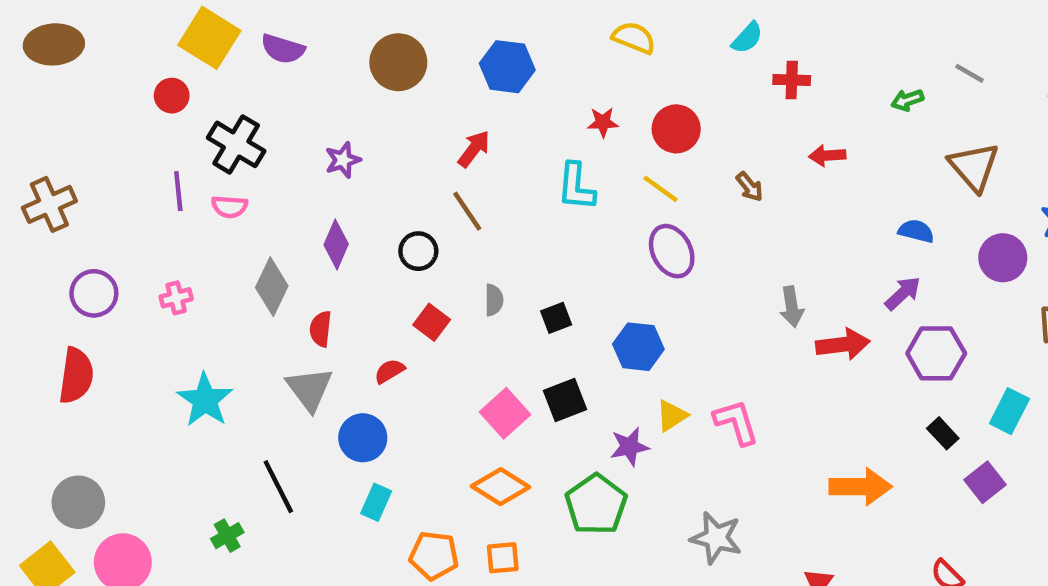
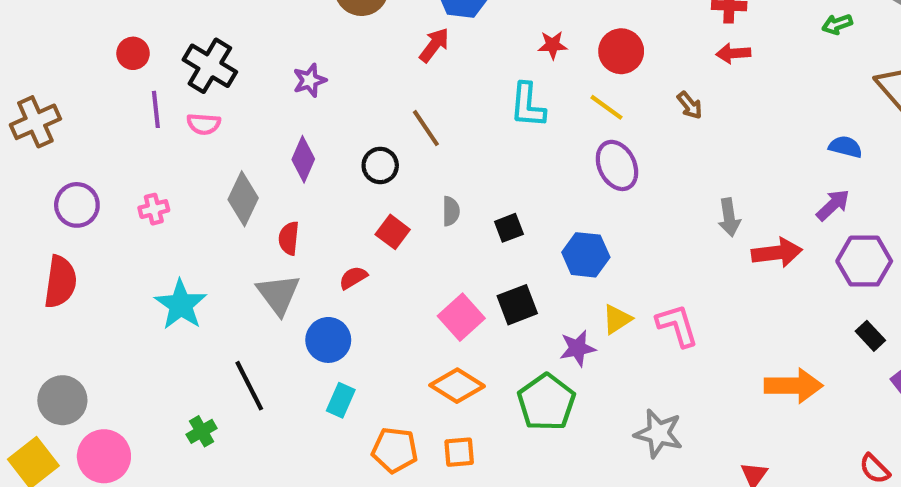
red circle: (172, 96) -> (133, 53), moved
red arrow: (474, 149) -> (434, 45), moved
red arrow: (827, 156) -> (733, 53), moved

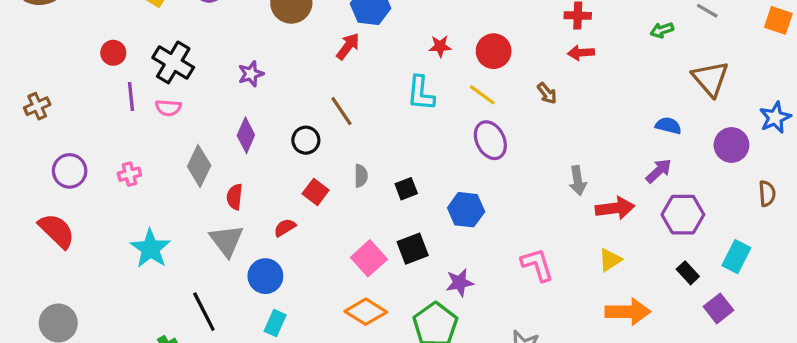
brown cross: (35, 122) -> (37, 106), size x0.7
red semicircle: (60, 282) -> (57, 231), turned -54
yellow triangle: (617, 319) -> (610, 260), moved

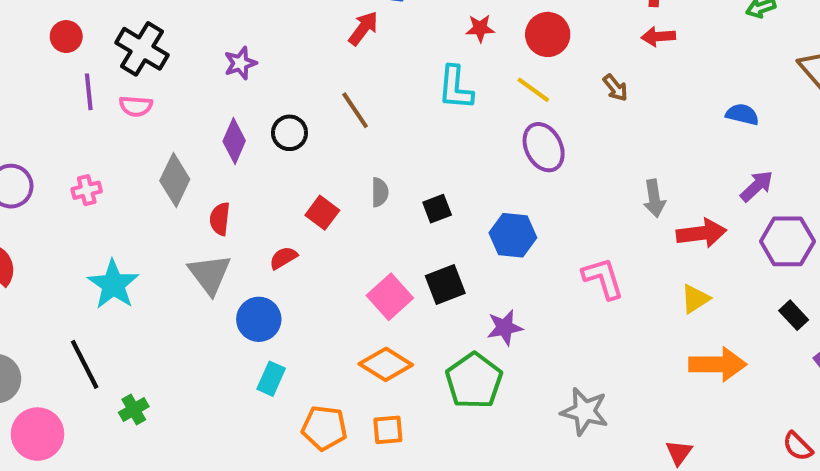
blue semicircle: (668, 126) -> (742, 114), moved
black circle: (306, 140) -> (290, 133), moved
pink L-shape: (537, 265) -> (603, 278), moved
black line: (204, 312) -> (85, 364), moved

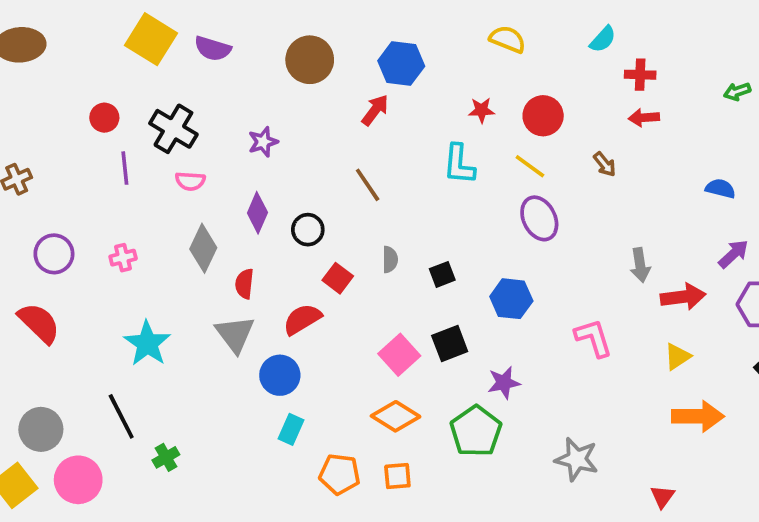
pink semicircle: (136, 106) -> (190, 181), moved
black circle: (290, 133) -> (308, 230), moved
red semicircle: (283, 258) -> (302, 319), size x1.5

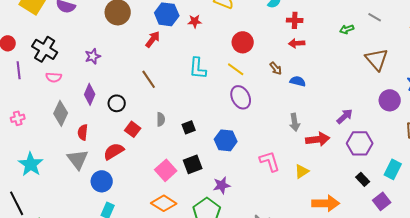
red star: (481, 110) -> (195, 21), moved
blue semicircle: (720, 189) -> (298, 81), moved
yellow triangle: (677, 357) -> (302, 171), moved

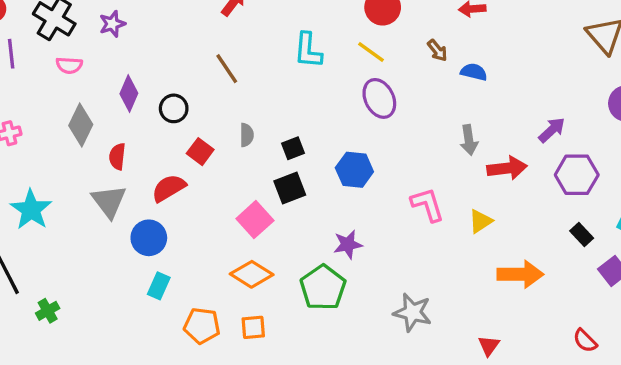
purple star: (93, 56) -> (112, 24), moved
black square: (193, 164) -> (290, 188), moved

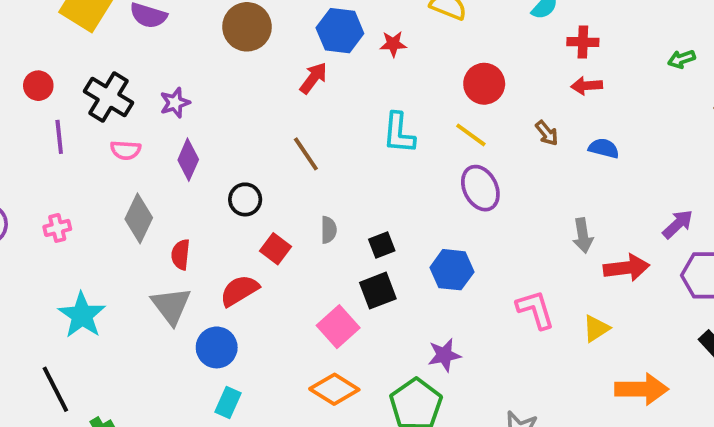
blue semicircle: (474, 72) -> (604, 148), moved
purple diamond: (129, 93) -> (188, 160), moved

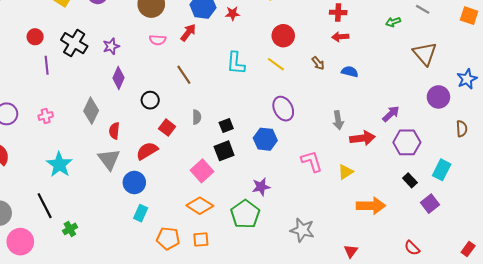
pink semicircle: (126, 150) -> (158, 40), moved
purple ellipse: (480, 188) -> (283, 109), moved

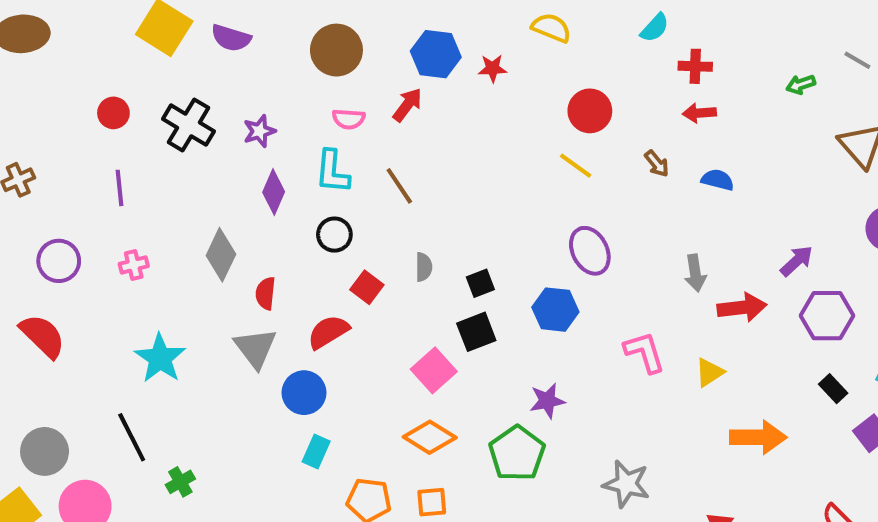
cyan L-shape: (236, 63) -> (332, 172), moved
purple line: (47, 65) -> (120, 188), moved

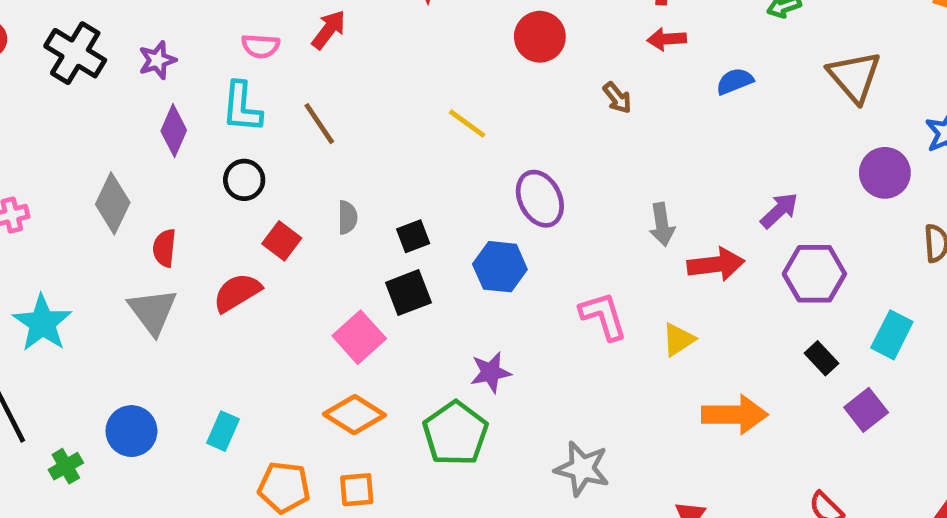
yellow line: (576, 166) -> (467, 124), moved
blue semicircle: (718, 180) -> (735, 81), moved, turned -36
blue circle: (304, 393) -> (131, 431), moved

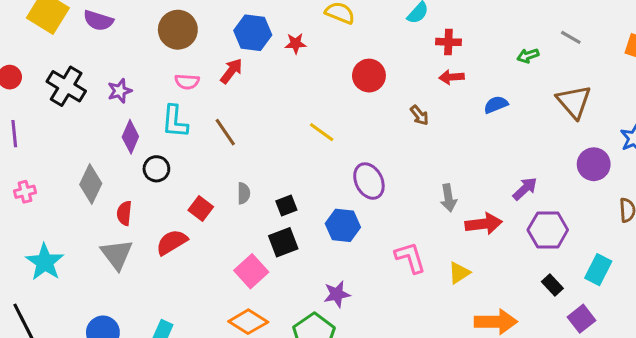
black circle: (244, 180) -> (156, 169), moved

